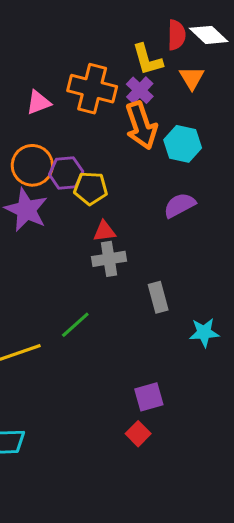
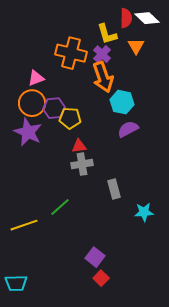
pink triangle: (38, 102) -> (36, 78), moved
cyan hexagon: (183, 144) -> (122, 102), moved
purple square: (149, 397) -> (95, 257), moved, turned -36

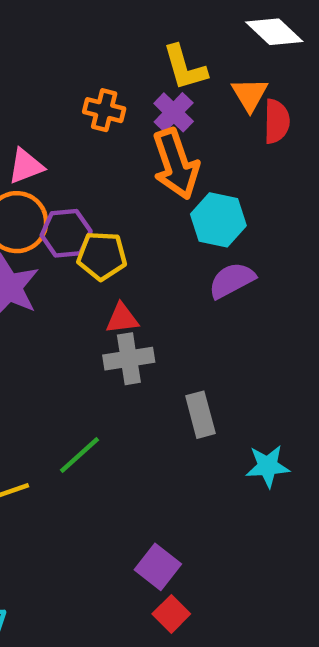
red semicircle: (126, 18) -> (277, 121), moved
orange cross: (71, 53) -> (104, 110), size x0.6

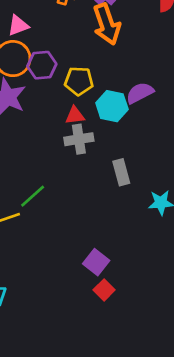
cyan hexagon: (218, 220) -> (112, 106), moved
yellow pentagon: (102, 256) -> (79, 81), moved
green line: (80, 455) -> (33, 196), moved

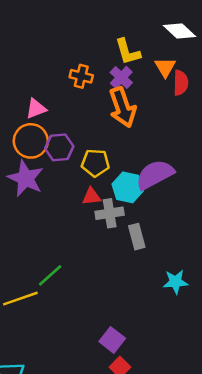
purple semicircle: (140, 93) -> (155, 175), size x1.4
gray cross: (79, 139) -> (110, 213), moved
gray rectangle: (121, 172) -> (137, 237), moved

